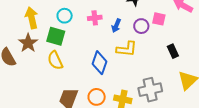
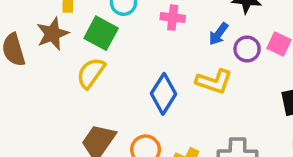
blue arrow: (116, 26) -> (218, 34), moved
yellow semicircle: (55, 60) -> (91, 73), turned 48

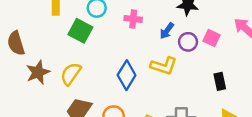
brown star: (53, 34) -> (38, 72), moved
yellow semicircle: (91, 73) -> (71, 74), moved

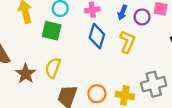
yellow L-shape: (164, 66) -> (127, 42), turned -70
blue diamond: (127, 75) -> (97, 36), moved

